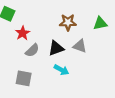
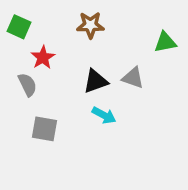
brown star: (68, 22) -> (90, 25), moved
gray semicircle: (32, 50) -> (28, 85), moved, turned -72

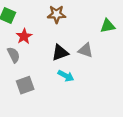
gray square: (45, 129) -> (25, 85), turned -30

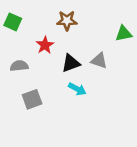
red star: (24, 36) -> (45, 45), moved
gray semicircle: (14, 55) -> (19, 66), turned -70

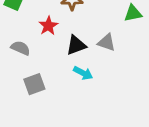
gray semicircle: (19, 66) -> (21, 48), turned 30

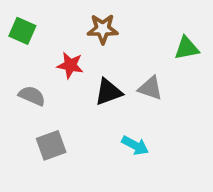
red star: (48, 26) -> (70, 65), turned -30
cyan arrow: (83, 73) -> (135, 145), moved

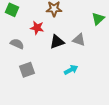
green triangle: (187, 48) -> (98, 19), turned -32
cyan arrow: (135, 145) -> (71, 70), turned -56

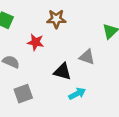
black triangle: (57, 42) -> (62, 72), moved, turned 35

